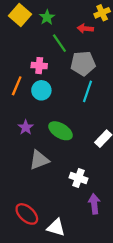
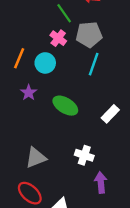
pink cross: (39, 66) -> (58, 38), moved, turned 32
purple star: (26, 127) -> (29, 93), moved
gray triangle: (39, 160) -> (36, 158), moved

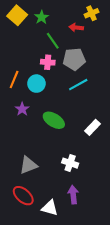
pink cross: (58, 38) -> (48, 62), turned -32
cyan line: (94, 64) -> (78, 85), turned 42
purple arrow: (101, 182) -> (73, 195), moved

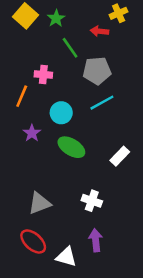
pink cross: (48, 62) -> (43, 75), moved
cyan circle: (36, 84) -> (61, 113), moved

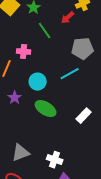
red arrow: (99, 31) -> (68, 18), turned -48
gray pentagon: (97, 71) -> (83, 49), moved
white cross: (92, 201) -> (55, 160), moved

